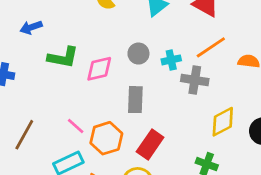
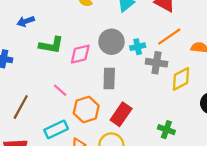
gray circle: (138, 54) -> (111, 42), size x1.5
yellow diamond: (223, 122) -> (181, 79), moved
pink line: (76, 126) -> (60, 90), moved

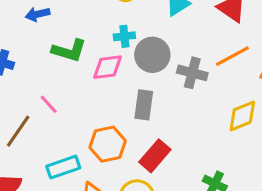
cyan cross: (138, 47) -> (124, 36), moved
gray cross: (157, 63) -> (192, 73), moved
pink line: (60, 90) -> (49, 104), moved

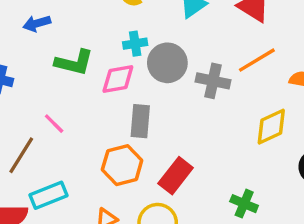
gray rectangle: (144, 105) -> (140, 121), moved
cyan rectangle: (63, 167) -> (48, 195), moved

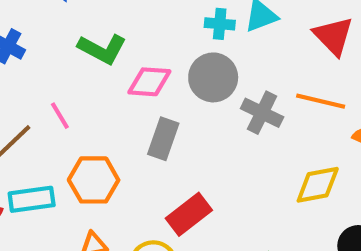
cyan cross: (135, 44) -> (220, 24), moved
orange line: (257, 60) -> (321, 101), turned 30
orange hexagon: (122, 165) -> (94, 180), moved

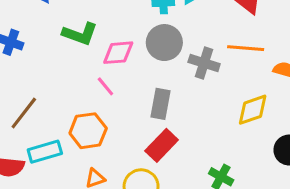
pink line: (60, 116) -> (105, 86), moved
gray rectangle: (163, 139) -> (161, 104), moved

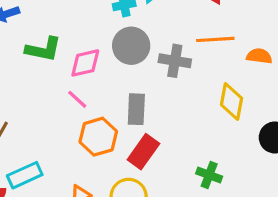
yellow diamond: (253, 110) -> (232, 101), turned -52
orange hexagon: (88, 131) -> (98, 137), moved

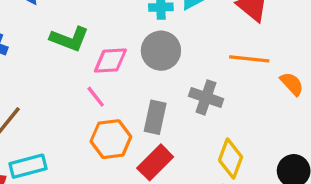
orange semicircle: (259, 56) -> (292, 84), turned 30
gray cross: (175, 61) -> (206, 97), moved
yellow diamond: (232, 101) -> (231, 159), moved

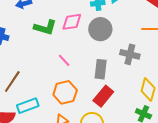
pink diamond: (110, 60) -> (72, 22), moved
orange hexagon: (111, 139) -> (65, 92), moved

